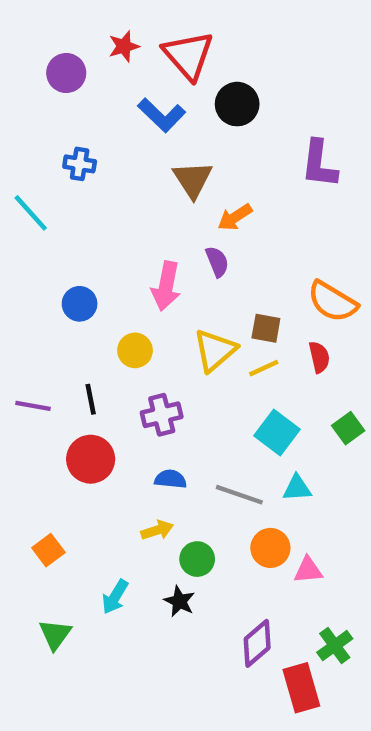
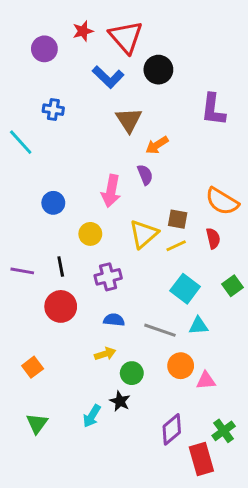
cyan arrow: (115, 597) -> (92, 416), moved

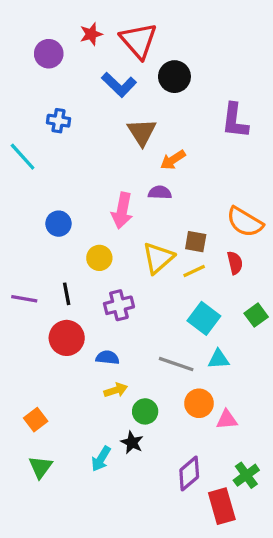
purple semicircle: (145, 175) -> (160, 193), turned -66
blue semicircle: (114, 320) -> (108, 358), moved
orange square: (33, 367) -> (36, 420), moved

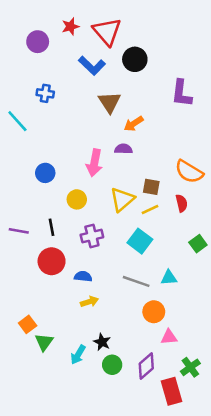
cyan square: (204, 318) -> (140, 241), moved
green circle: (145, 411) -> (112, 365), moved
pink triangle: (227, 420) -> (169, 337), moved
green triangle: (41, 467) -> (44, 342), moved

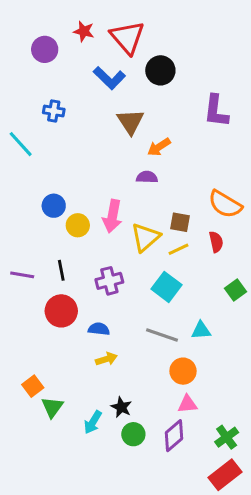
red star: (70, 27) -> (84, 31), turned 30
pink arrow: (94, 163) -> (112, 216), moved
yellow circle: (77, 199) -> (78, 225), moved
pink triangle: (169, 337) -> (188, 404), moved
red rectangle: (171, 391) -> (225, 475), moved, turned 68

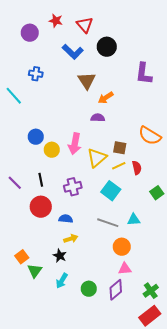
red triangle: (127, 37) -> (85, 25), size x0.7
red semicircle: (216, 242) -> (137, 168), moved
purple line: (22, 275) -> (15, 183), turned 35
black star: (121, 407) -> (60, 256), moved

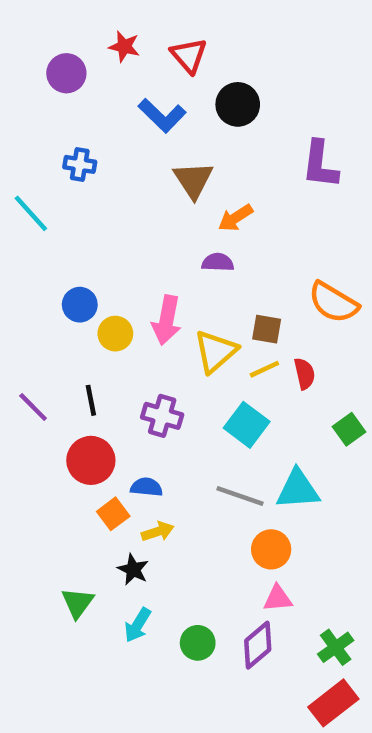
purple cross: (73, 187) -> (162, 416), turned 30
cyan triangle: (134, 220) -> (298, 489), size x1.5
orange square: (22, 257) -> (113, 514), moved

